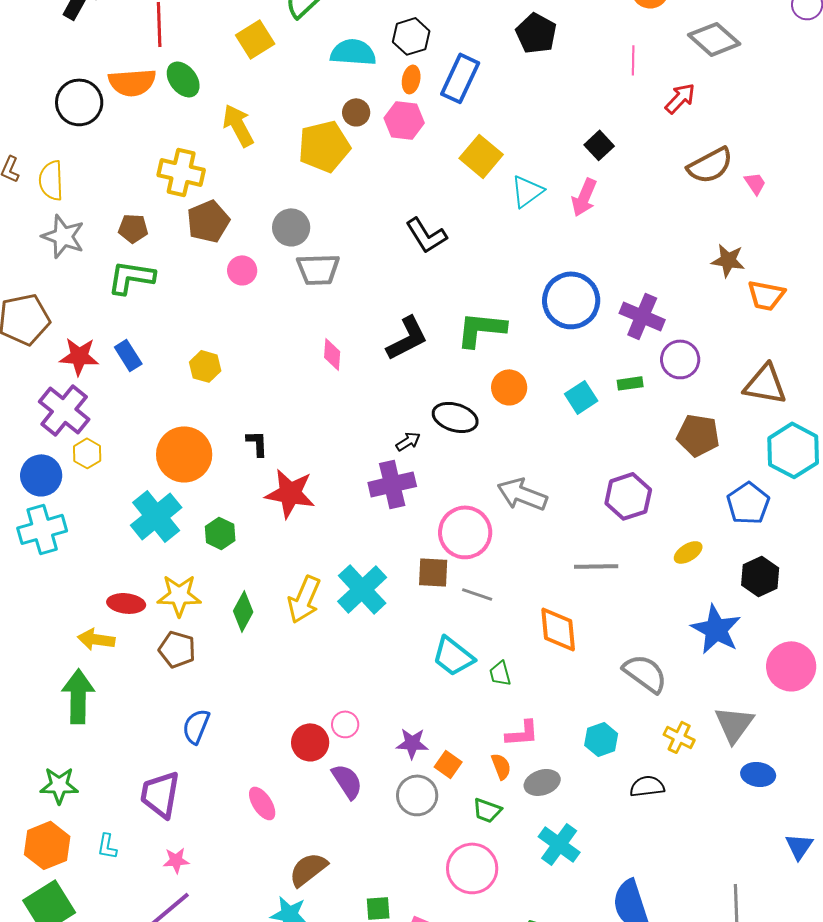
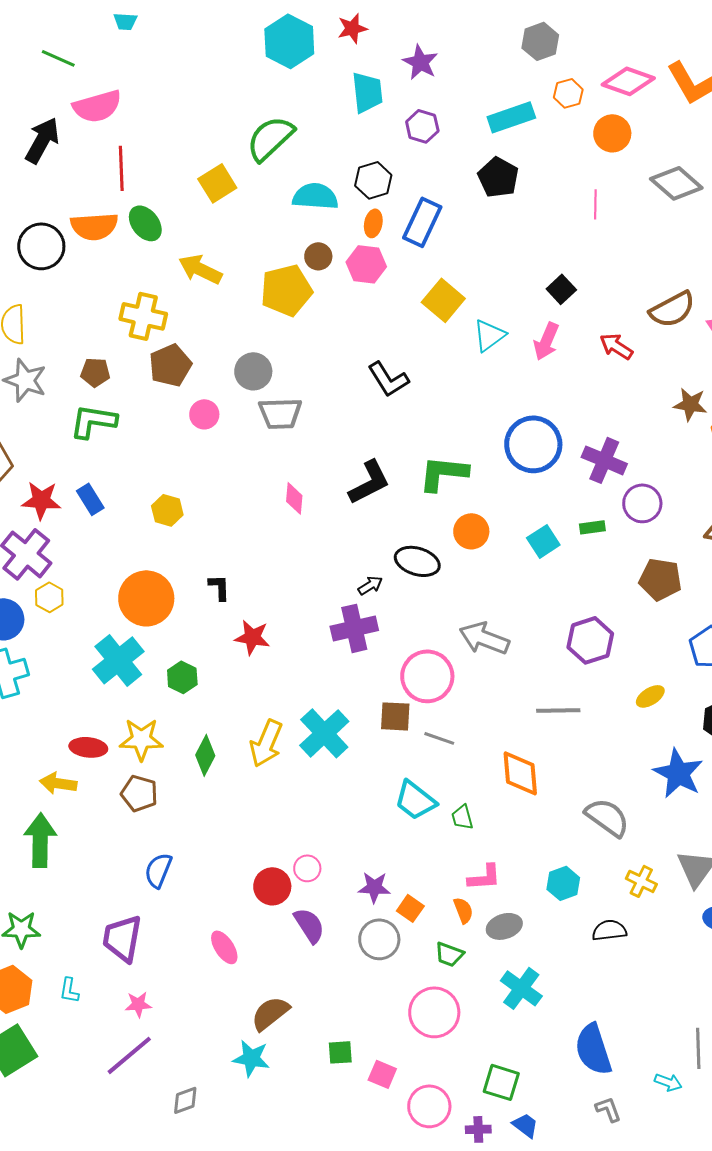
red arrow: (680, 98) -> (616, 346), moved, turned -100
yellow arrow: (238, 125) -> (200, 269), turned -36
red star: (290, 493) -> (252, 637), size x0.7

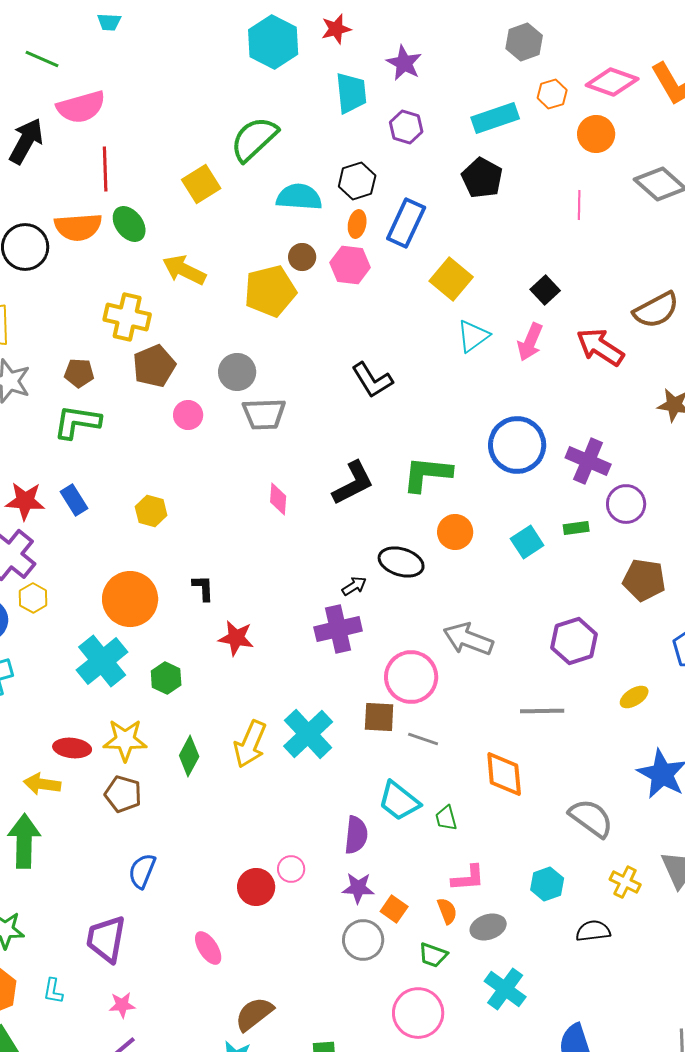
yellow square: (443, 300) -> (451, 279), moved
red arrow: (616, 346) -> (600, 347), size x1.4
purple semicircle: (309, 925) -> (356, 835), moved, turned 39

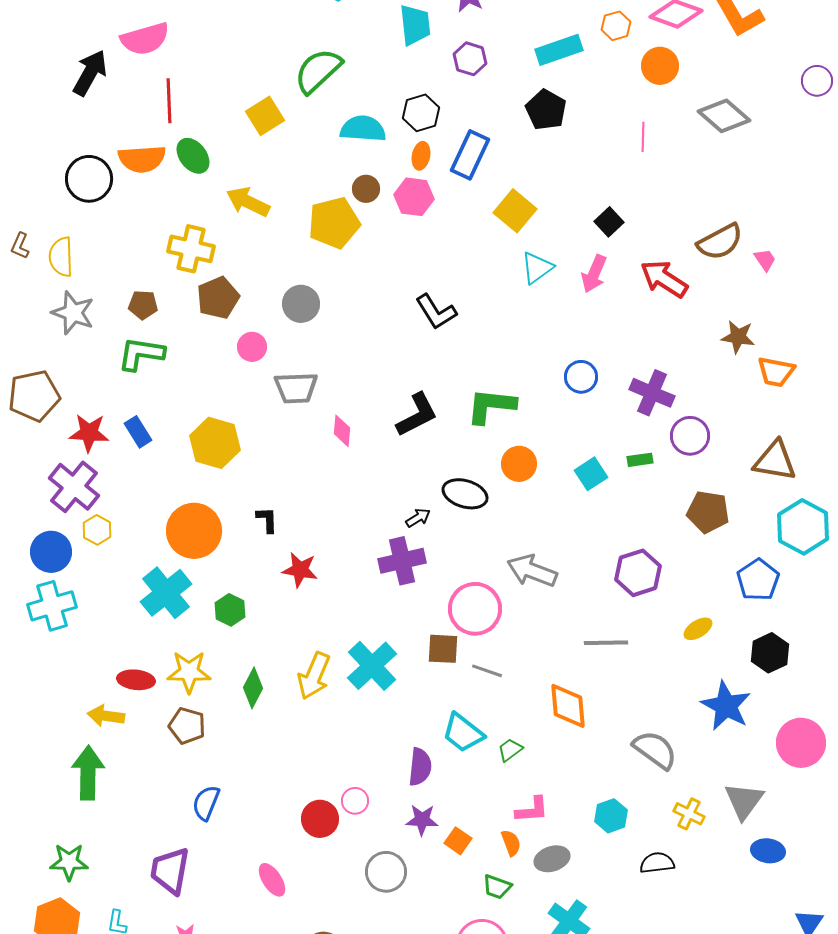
gray trapezoid: (264, 414) -> (296, 388), moved
blue circle: (517, 445) -> (581, 377), size x0.6
yellow hexagon: (151, 511) -> (215, 443), size x1.6
green trapezoid: (446, 818) -> (510, 750), turned 68
gray circle: (363, 940) -> (386, 872), moved

